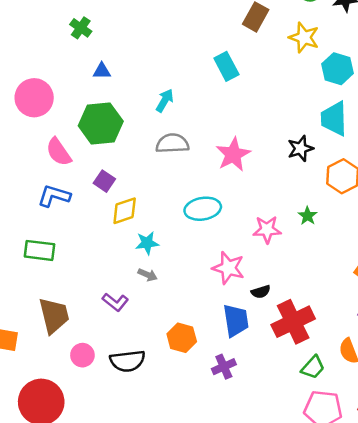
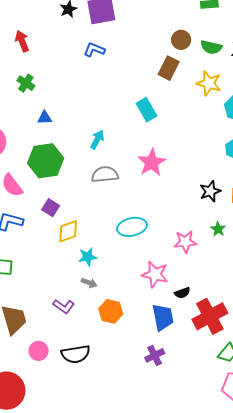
black star: (300, 148) -> (210, 191), moved
pink star: (233, 154) -> (152, 162), moved
orange hexagon: (182, 338) -> (111, 311), moved

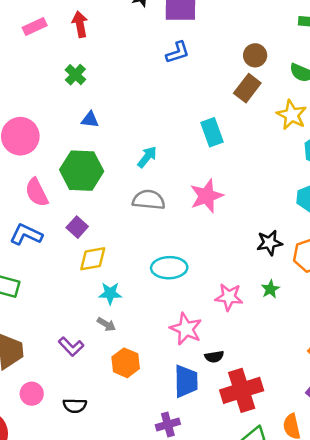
brown circle: (181, 40) -> (255, 55), moved
blue L-shape: (94, 50) -> (178, 52), moved, turned 130
black semicircle: (76, 354) -> (75, 406), size x0.7

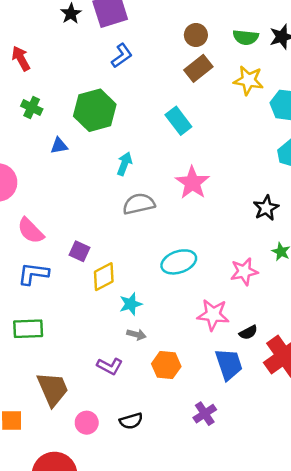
brown rectangle: (247, 88) -> (198, 68), turned 32
green hexagon: (82, 171) -> (95, 110), moved
purple cross: (168, 424) -> (205, 414), moved

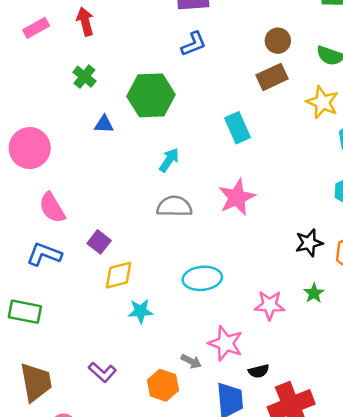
gray arrow: (136, 334) -> (191, 361), moved

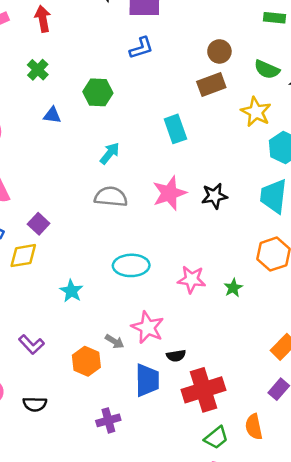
green hexagon: (151, 95) -> (98, 92), size x0.7
black star: (309, 243) -> (214, 196), moved
yellow diamond: (119, 275) -> (23, 256), moved
pink star: (270, 305) -> (192, 279), moved
cyan star: (140, 311) -> (71, 291), turned 30

